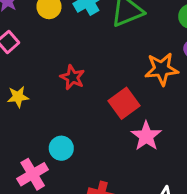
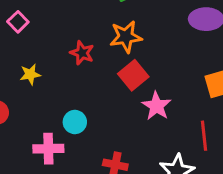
orange star: (162, 69) -> (126, 37), moved
pink cross: (33, 174) -> (48, 149), turned 32

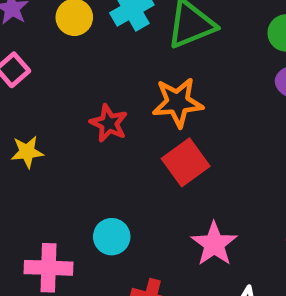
pink star: (156, 106) -> (214, 244), moved
cyan circle: (75, 122) -> (112, 237), moved

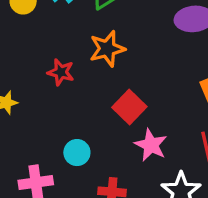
red square: (186, 162) -> (129, 107), moved

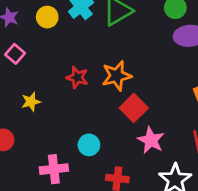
orange star: (107, 49) -> (117, 76), moved

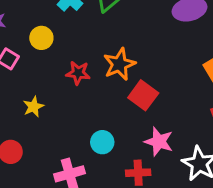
yellow circle: (47, 17) -> (41, 38), moved
pink star: (151, 140) -> (159, 142), moved

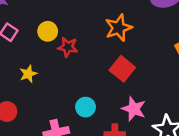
yellow circle: (41, 38) -> (48, 31), moved
orange star: (119, 64) -> (119, 28), moved

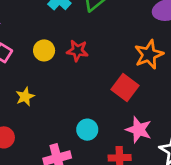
orange star: (119, 28) -> (149, 54), moved
red star: (68, 47) -> (77, 51), moved

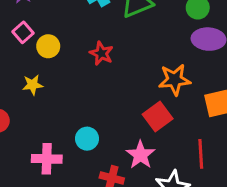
yellow circle: (44, 50) -> (48, 46), moved
red square: (125, 87) -> (158, 116), moved

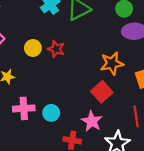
yellow circle: (48, 46) -> (33, 48), moved
pink cross: (47, 159) -> (24, 108), moved

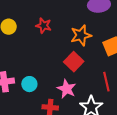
red star: (56, 49) -> (44, 26), moved

